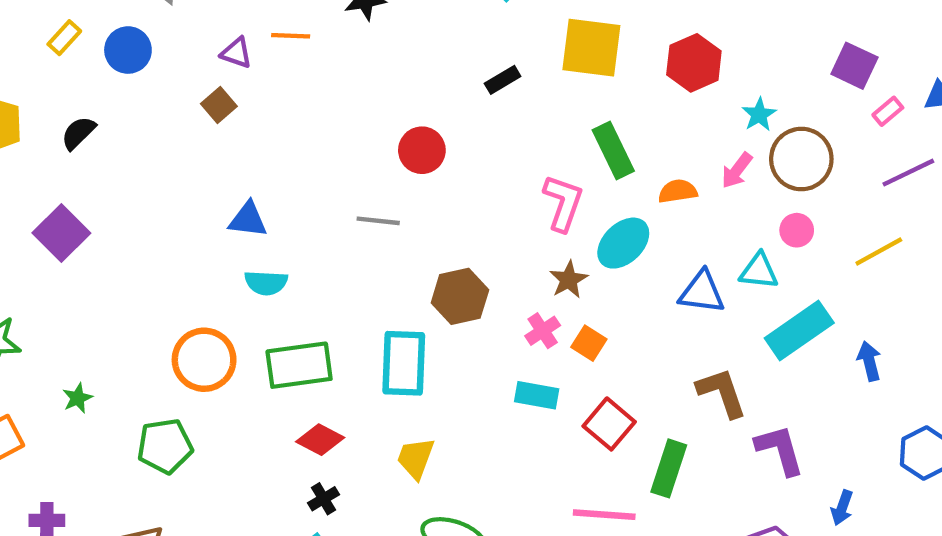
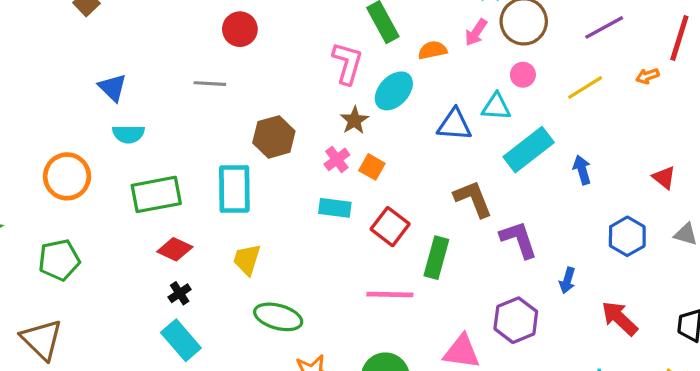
blue triangle: (248, 220) -> (113, 88), turned 40
orange circle: (204, 360) -> (67, 176), moved

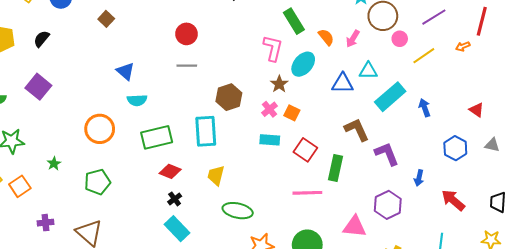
red circle: (240, 29) -> (187, 34), moved
pink arrow: (476, 32) -> (353, 39), moved
orange semicircle: (433, 50) -> (326, 37), turned 66
pink circle: (523, 75) -> (400, 39), moved

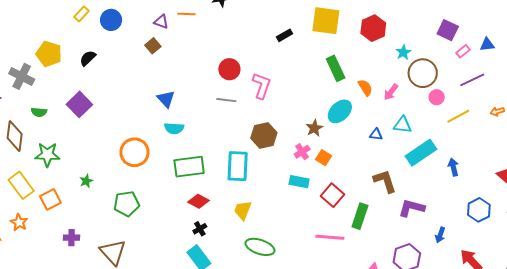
pink L-shape: (273, 48) -> (262, 86), moved
blue triangle: (343, 83) -> (376, 134), size x0.6
purple L-shape: (387, 154) -> (412, 208), turned -60

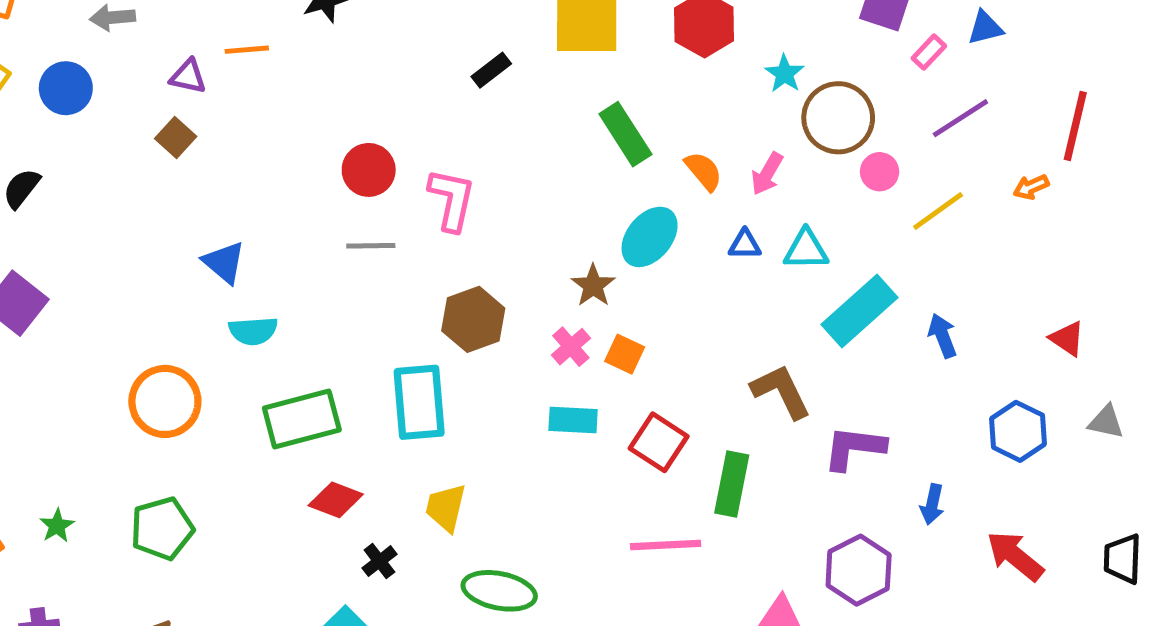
blue triangle: (376, 134) -> (745, 245), moved
green star: (86, 181) -> (57, 526), moved
black cross: (200, 229) -> (379, 561), moved

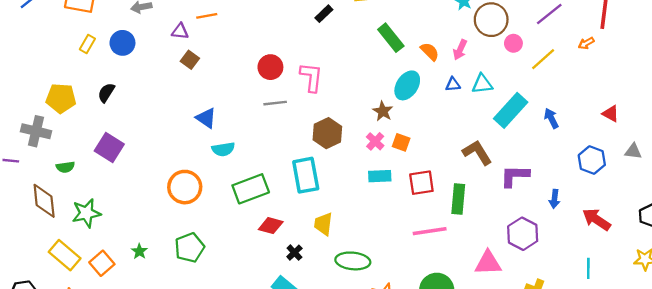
brown square: (176, 137) -> (190, 60), moved
red square: (659, 442) -> (421, 183), turned -36

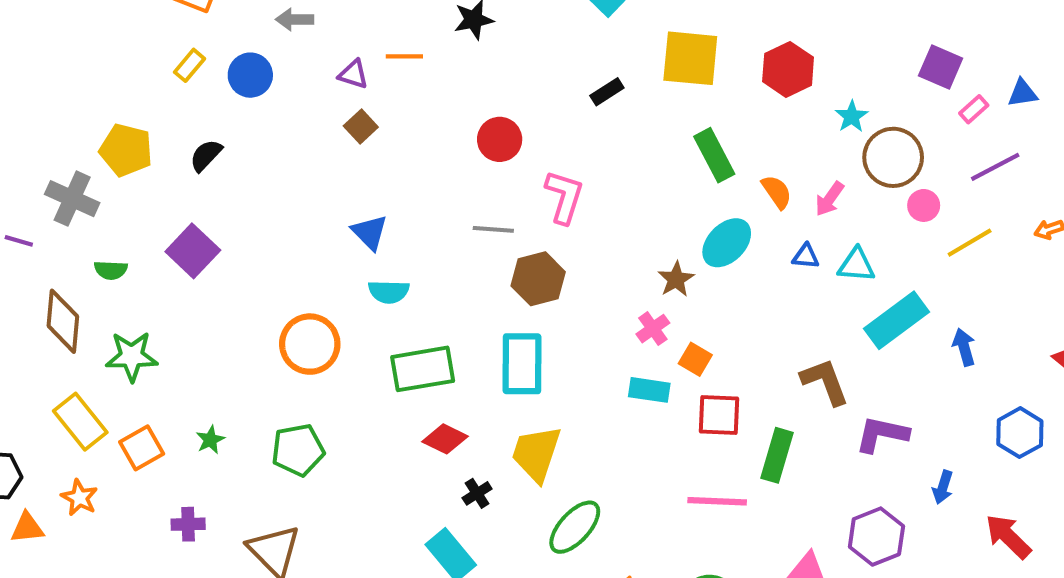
red circle: (270, 67) -> (500, 139), moved
brown hexagon: (327, 133) -> (538, 279), moved
orange square: (401, 142) -> (695, 359), moved
yellow trapezoid: (323, 224) -> (536, 454), size x1.4
green ellipse: (353, 261) -> (575, 527), turned -64

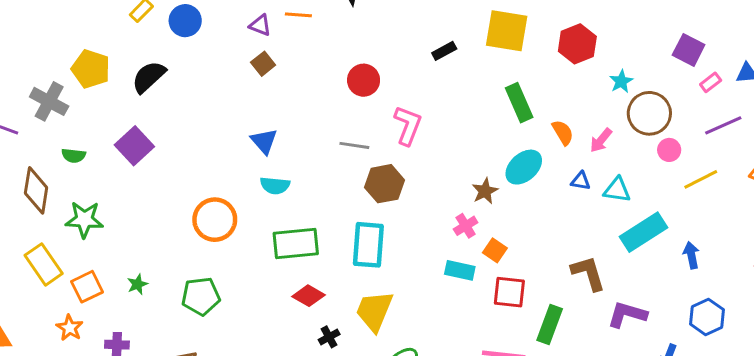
black semicircle: (206, 155) -> (149, 77), size x1.4
blue hexagon: (1020, 433) -> (707, 317), moved
orange star: (79, 498) -> (70, 328), moved

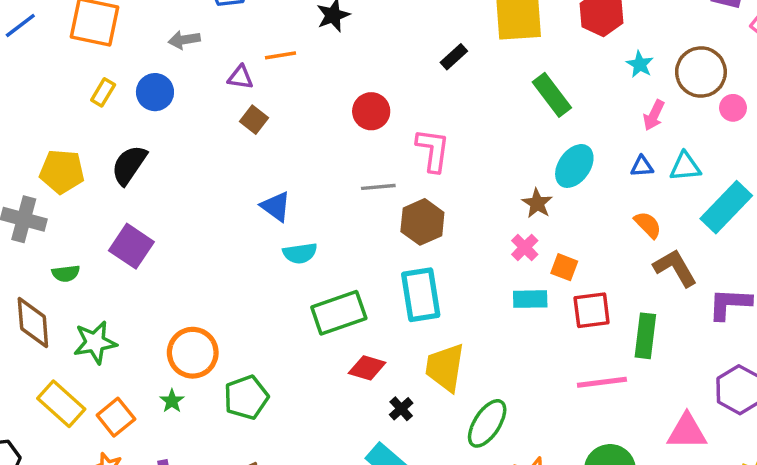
cyan star: (621, 81) -> (640, 64), moved
orange semicircle: (563, 133) -> (648, 225), moved
orange circle: (215, 220) -> (193, 353), moved

